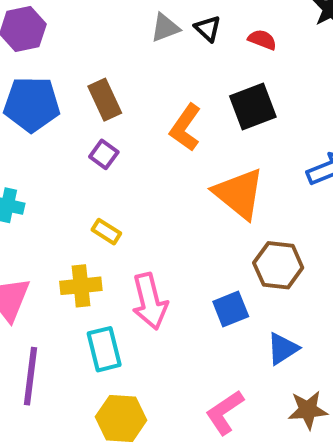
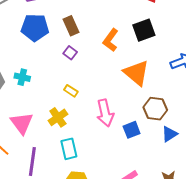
yellow cross: (81, 286) -> (58, 117), turned -30
pink arrow: (150, 301) -> (105, 113), moved
blue triangle: (283, 349) -> (169, 134), moved

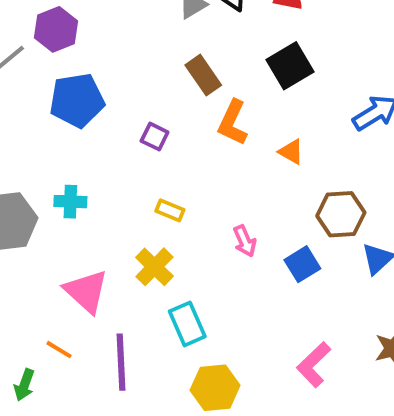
brown rectangle: (71, 26) -> (203, 75), moved
orange L-shape: (111, 40) -> (233, 123), moved
orange triangle: (136, 73) -> (291, 152), size x0.5
pink arrow: (105, 113) -> (245, 241), size x0.6

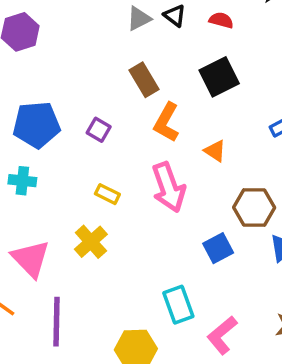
blue pentagon: (77, 100) -> (37, 125), moved
pink arrow: (245, 241) -> (168, 187), moved, size x1.8
cyan rectangle: (187, 324) -> (178, 305), moved

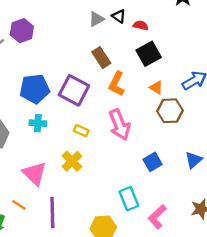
red semicircle: (221, 20) -> (141, 25), moved
purple square: (99, 130) -> (74, 90), size x2.0
orange triangle: (215, 151) -> (156, 88), moved
cyan cross: (22, 181) -> (38, 123), moved
brown hexagon: (254, 207) -> (170, 111), moved

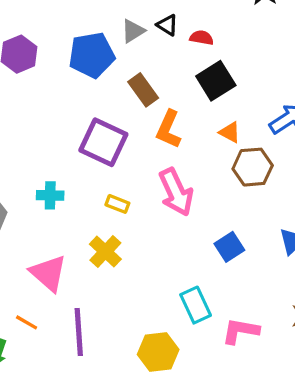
blue pentagon: (35, 89) -> (92, 55), moved
pink L-shape: (157, 217) -> (240, 331), turned 55

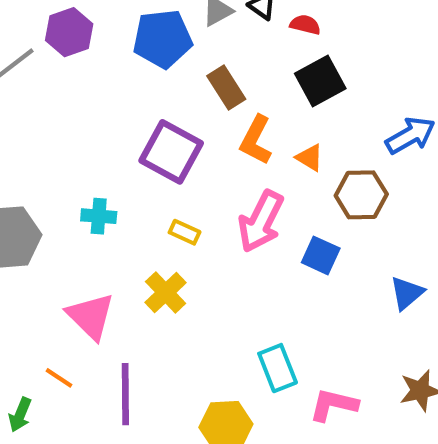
orange triangle: (230, 132) -> (310, 158), moved
pink arrow: (176, 192) -> (261, 221), turned 48
blue square: (229, 247) -> (321, 255), moved, turned -36

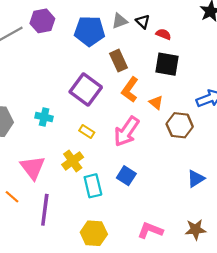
black square: (320, 81) -> (167, 64), turned 30
blue square: (321, 255) -> (126, 176), moved
cyan rectangle: (278, 368) -> (93, 186), moved

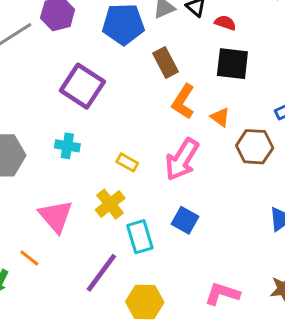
purple square: (86, 89) -> (82, 86), moved
purple line: (45, 210) -> (101, 273), moved, turned 32

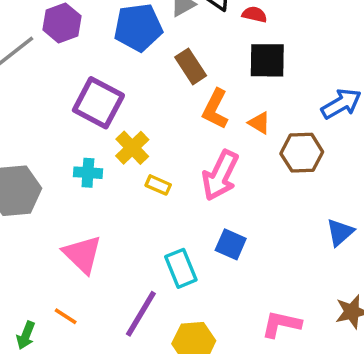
yellow cross: (110, 204) -> (132, 148), moved
orange line: (29, 258) -> (66, 316), moved

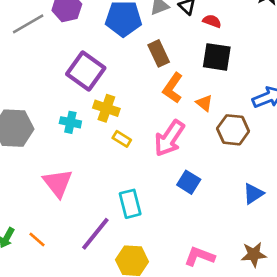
yellow cross: (132, 148) -> (106, 108), turned -35
blue square: (231, 244) -> (189, 182), moved
orange line: (66, 316) -> (37, 240), moved

